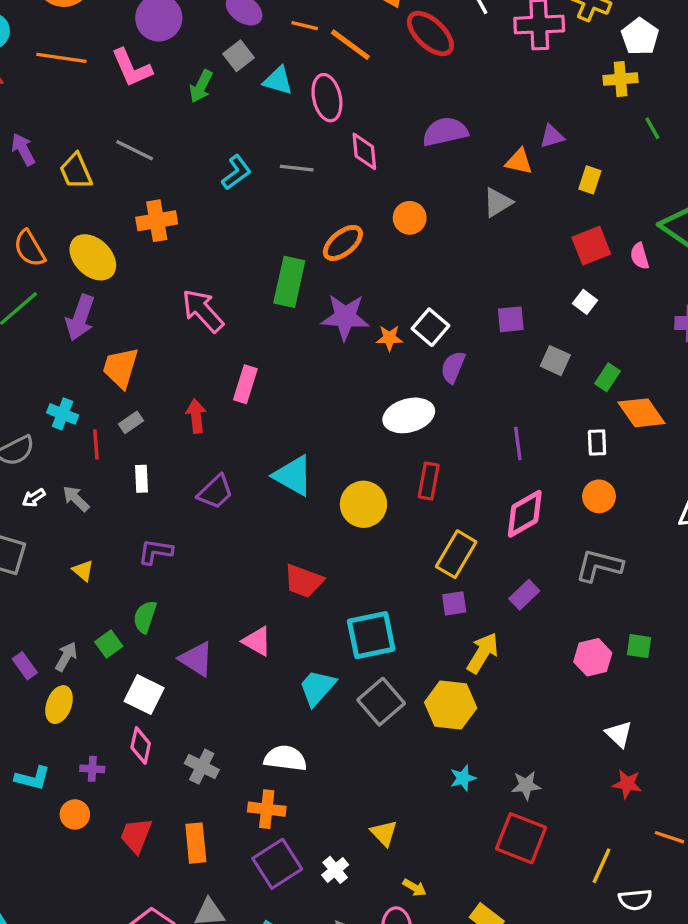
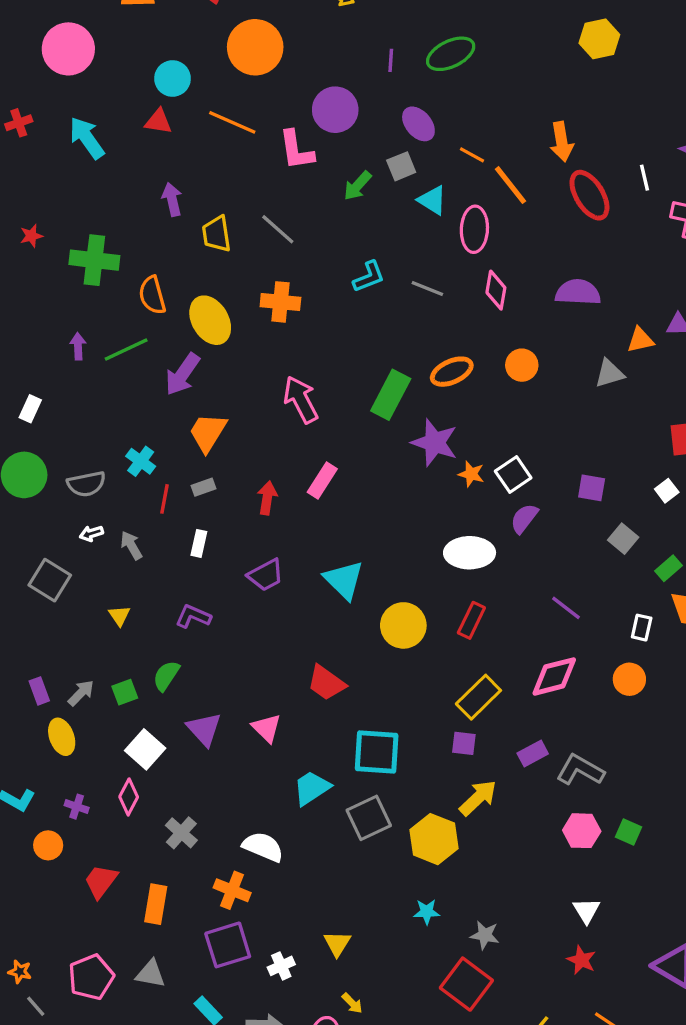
orange triangle: (519, 162) -> (640, 340), turned -40
purple line: (518, 444) -> (566, 608), turned -60
gray L-shape: (599, 566) -> (580, 770), moved
yellow ellipse: (59, 705) -> (62, 737), turned -56

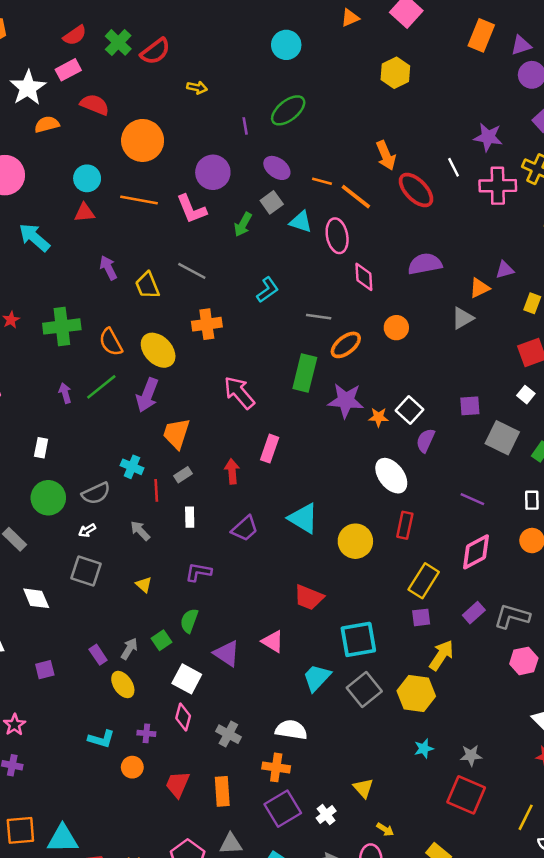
gray line: (427, 288) -> (319, 317), moved
white arrow: (91, 533) -> (87, 530), moved
gray square: (623, 539) -> (502, 438), size x1.5
white ellipse: (470, 553) -> (391, 476), turned 66

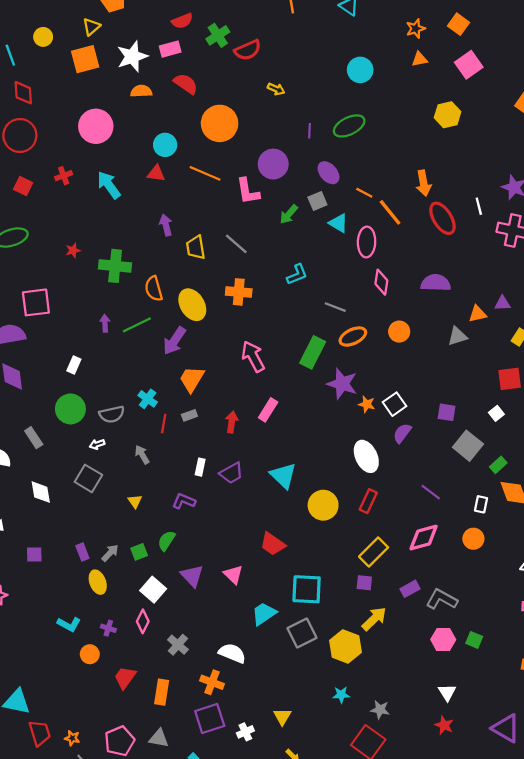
white rectangle: (190, 517) -> (200, 467), moved

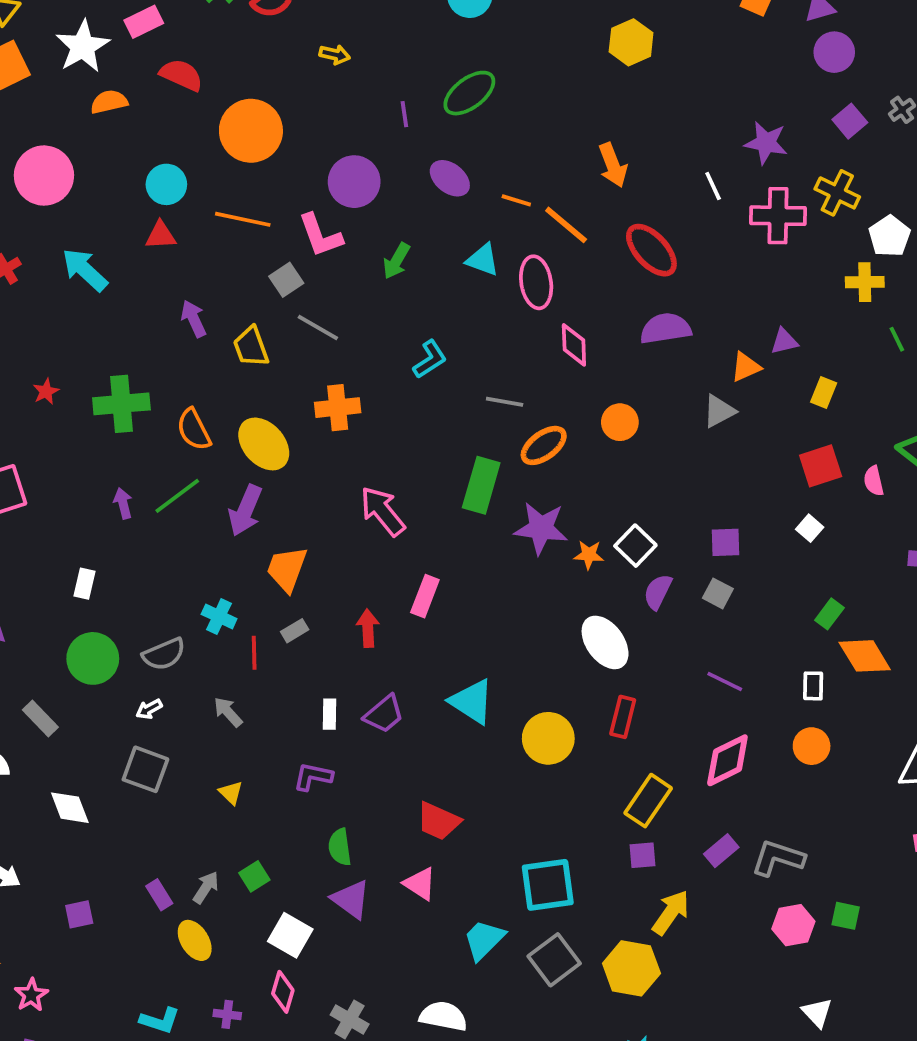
gray square: (317, 201) -> (286, 280), moved
red ellipse: (442, 218) -> (651, 250), moved
gray square: (468, 446) -> (718, 593), moved, size x0.6
green semicircle: (166, 541) -> (340, 847), moved, turned -30
red trapezoid: (273, 544) -> (438, 821), moved

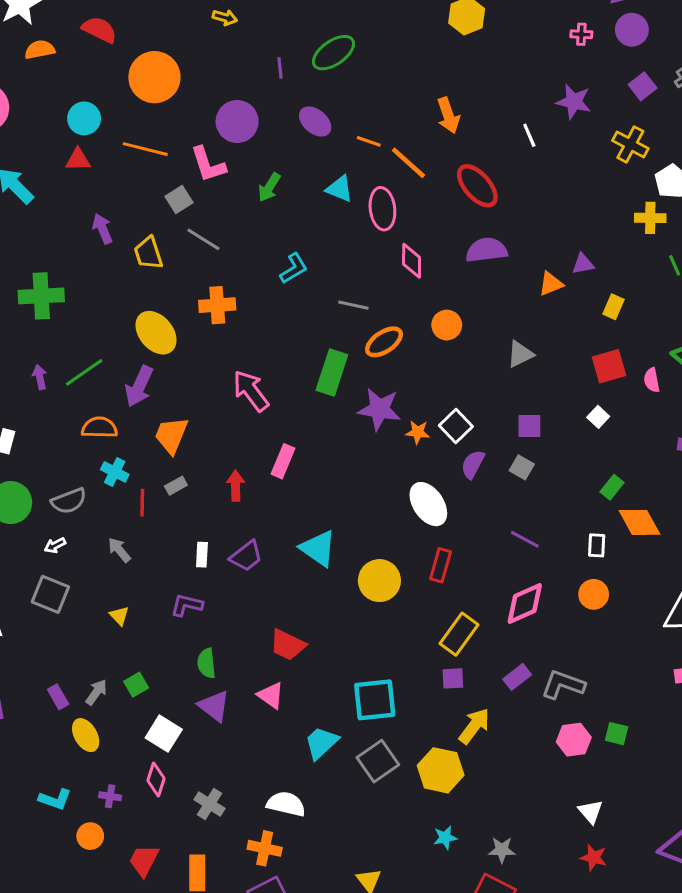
pink cross: (778, 216) -> (581, 34), moved, size x0.5
gray triangle: (719, 411) -> (520, 354), moved
orange semicircle: (194, 430) -> (99, 428), moved, turned 116

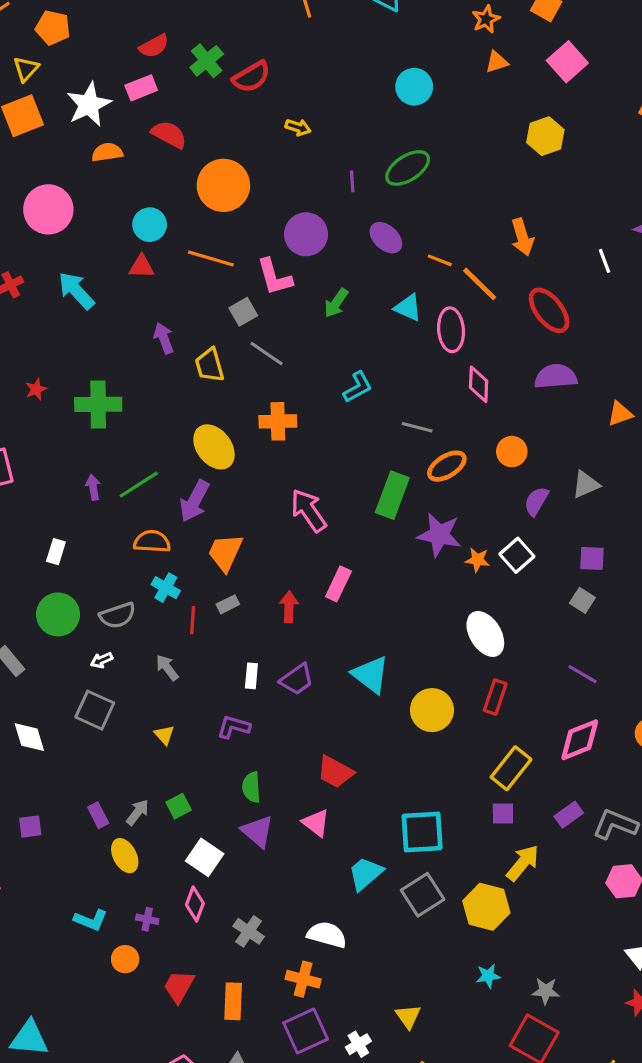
purple semicircle: (473, 464) -> (536, 501), moved

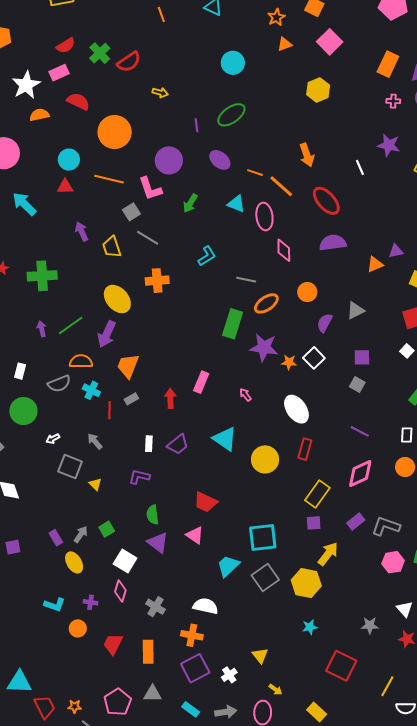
pink arrow: (309, 510) -> (245, 395), moved, size x0.5
gray semicircle: (118, 615) -> (59, 384), moved
gray square: (95, 710) -> (70, 467), moved
gray star: (546, 991) -> (370, 625), moved

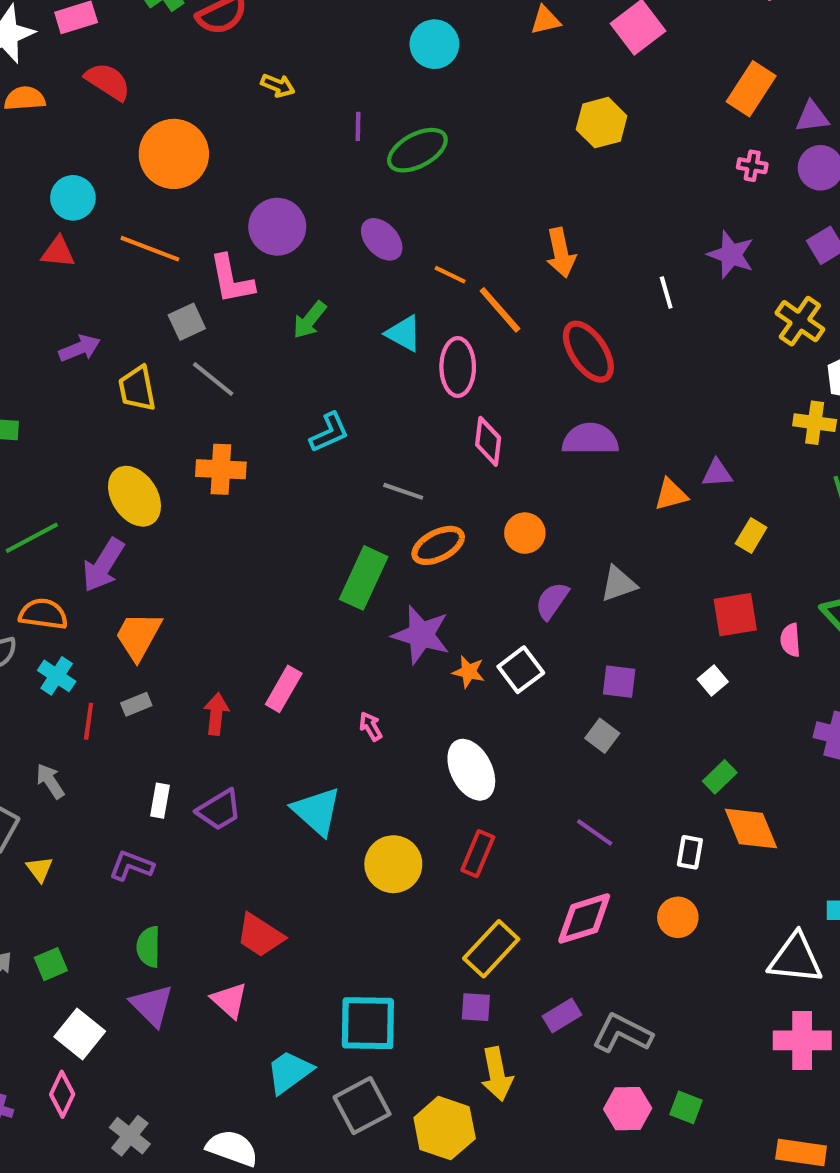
purple line: (197, 125) -> (358, 126), moved
purple arrow: (82, 231) -> (80, 348), turned 84
yellow arrow: (328, 554) -> (497, 1074), turned 125

